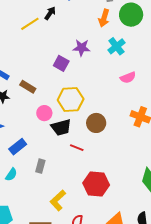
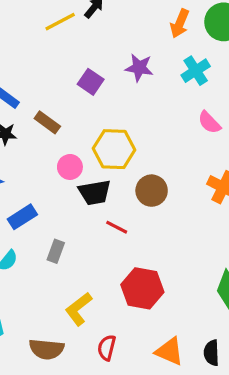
purple square: (61, 63) -> (91, 82), moved
pink semicircle: (128, 78) -> (209, 122), turned 63

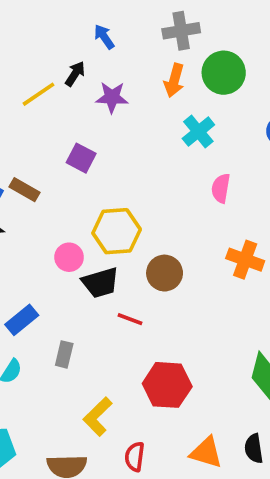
purple star: (139, 68) -> (112, 97), moved
brown rectangle: (47, 122) -> (25, 190), moved
pink semicircle: (209, 122) -> (221, 188), turned 60

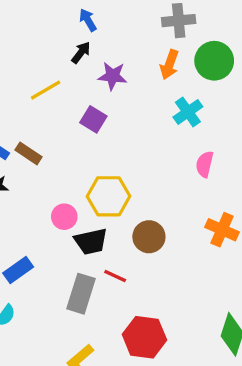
blue arrow: (104, 37) -> (88, 20), moved
yellow line: (39, 94) -> (46, 90), moved
purple square: (81, 158) -> (93, 119), moved
gray rectangle: (64, 354) -> (81, 294), moved, size x1.6

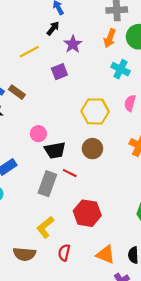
purple star: (113, 76) -> (73, 44), turned 30
cyan cross: (188, 112) -> (121, 69), turned -30
purple square: (93, 119) -> (59, 72), turned 35
yellow hexagon: (108, 196) -> (95, 111), moved

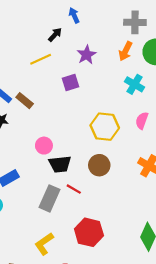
black arrow: (53, 28) -> (55, 35), moved

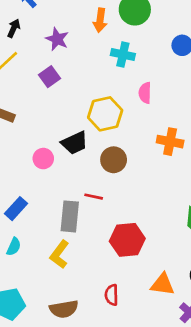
black trapezoid: (60, 164) -> (75, 143), moved
yellow L-shape: (44, 244) -> (59, 254), moved

